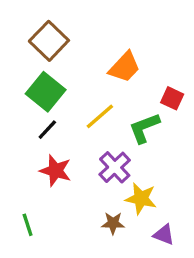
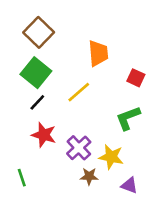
orange trapezoid: (125, 67) -> (98, 53), turned -48
green L-shape: (144, 128) -> (128, 118), moved
purple cross: (115, 167) -> (79, 148), moved

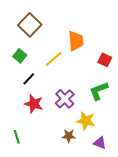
green square: (36, 73) -> (20, 56), moved, size x0.6
yellow line: (79, 92) -> (54, 59), moved
purple cross: (79, 148) -> (65, 99), moved

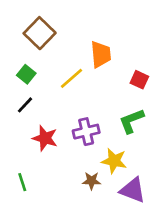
black line: (29, 79) -> (25, 105), moved
purple cross: (65, 99) -> (86, 132), turned 30
purple triangle: (100, 143) -> (133, 190), size x1.5

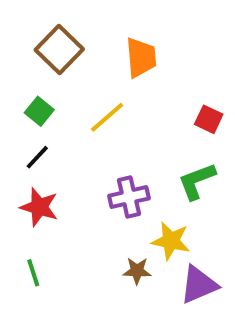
orange trapezoid: (101, 54) -> (141, 57), moved
red star: (45, 138) -> (39, 207), moved
purple triangle: (133, 190) -> (199, 285), turned -44

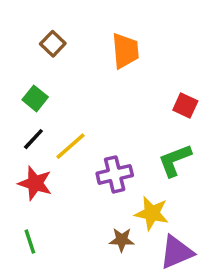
brown square: (59, 50) -> (53, 44), size x0.6
yellow line: (107, 117) -> (70, 146), moved

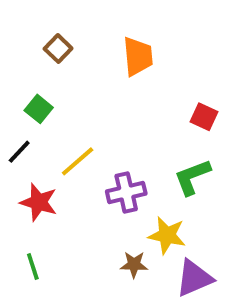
black line: (33, 139) -> (19, 152), moved

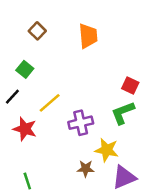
red square: (204, 117) -> (130, 86), moved
green line: (33, 266) -> (27, 181), moved

